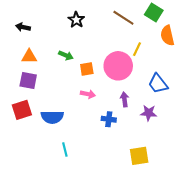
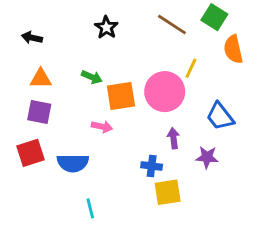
orange square: (87, 69) -> (121, 96), size x1.5
pink arrow: (88, 94) -> (102, 127), moved
yellow square: (139, 156) -> (168, 192), moved

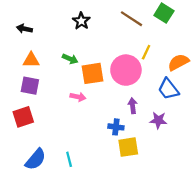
orange semicircle: (233, 49) -> (178, 62), moved, turned 75
blue semicircle: (73, 163) -> (36, 159), moved, turned -50

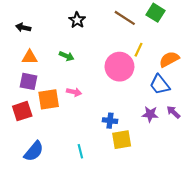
orange square: (92, 73) -> (49, 99), moved
purple arrow: (133, 106) -> (173, 112), moved, turned -40
cyan line: (69, 159) -> (80, 151), moved

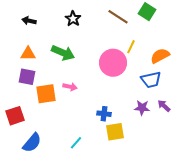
black arrow: (23, 27) -> (29, 21), moved
green arrow: (67, 56) -> (63, 53), size x1.6
blue trapezoid: (160, 85) -> (151, 80), turned -65
red square: (22, 111) -> (15, 116), moved
cyan line: (80, 151) -> (76, 143), turned 56

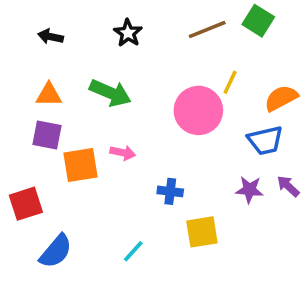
brown line: (118, 17) -> (207, 29), turned -55
blue cross: (104, 114) -> (170, 191), moved

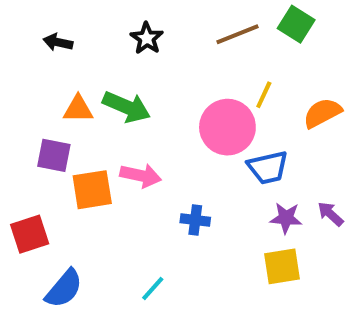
orange triangle: (49, 95) -> (78, 109), moved
blue trapezoid: (265, 140) -> (268, 167), moved
pink arrow: (123, 153) -> (141, 176), size x1.4
yellow square: (202, 232) -> (282, 266), moved

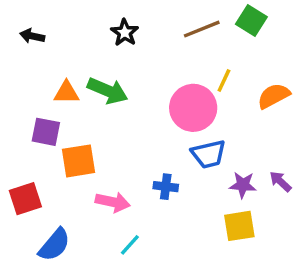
black arrow: (58, 42) -> (32, 36), moved
blue trapezoid: (268, 167) -> (209, 154), moved
pink arrow: (141, 176) -> (113, 202), moved

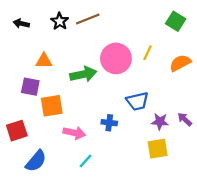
green square: (251, 21) -> (176, 21), moved
brown line: (202, 29) -> (88, 19), moved
black star: (125, 33) -> (60, 21), moved
green arrow: (108, 91) -> (83, 74), moved, turned -35
pink circle: (193, 108) -> (116, 58), moved

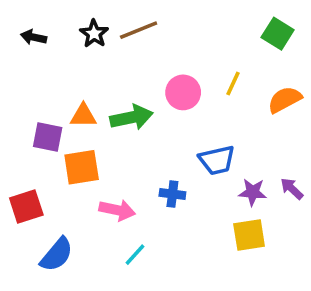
pink circle: (116, 58) -> (183, 92), size x0.7
orange triangle: (44, 61) -> (83, 116), moved

